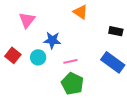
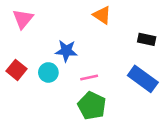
pink triangle: (27, 20) -> (23, 19), moved

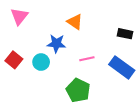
orange triangle: (102, 15) -> (75, 22), moved
pink line: (89, 78) -> (87, 59), moved

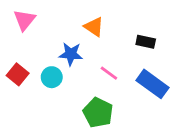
black rectangle: (125, 34) -> (146, 42), moved
pink line: (87, 59) -> (109, 73), turned 48

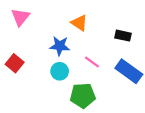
cyan circle: (52, 77) -> (60, 71), moved
green pentagon: (98, 113) -> (83, 95), turned -30

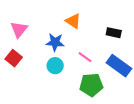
pink triangle: (20, 17) -> (19, 29), moved
green pentagon: (83, 95) -> (91, 85), moved

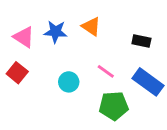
pink triangle: (19, 29) -> (24, 37), turned -36
blue star: (55, 42) -> (56, 32), moved

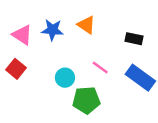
green pentagon: (114, 106) -> (86, 100), moved

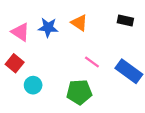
black rectangle: (134, 39) -> (125, 21), moved
cyan circle: (65, 78) -> (33, 85), moved

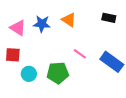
red square: (15, 63) -> (13, 55), turned -35
green pentagon: (79, 92) -> (58, 73), moved

